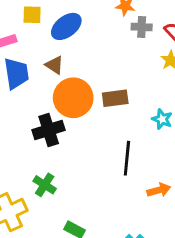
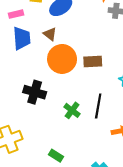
black cross: (49, 130) -> (35, 92), moved, turned 30
green cross: (45, 185) -> (72, 110), moved

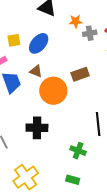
brown rectangle: (93, 62) -> (80, 74), moved
green cross: (72, 110) -> (78, 151), moved

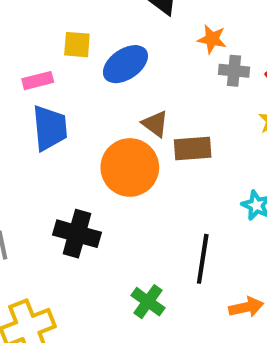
brown triangle: (36, 71) -> (155, 124), moved

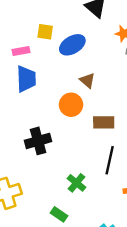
brown rectangle: (193, 149) -> (104, 122), moved
orange circle: (130, 167) -> (71, 105), size x0.7
black cross: (77, 234) -> (38, 141), turned -35

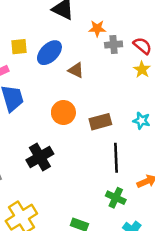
brown triangle: (87, 80) -> (76, 70), moved
green cross: (76, 183) -> (116, 198), moved

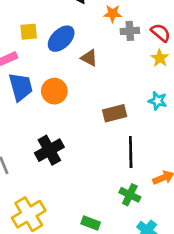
orange circle: (63, 112) -> (54, 91), moved
cyan star: (141, 121) -> (158, 101), moved

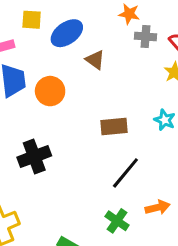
black line: (131, 152) -> (125, 173), turned 32

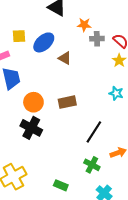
orange circle: (50, 91) -> (33, 102), moved
brown rectangle: (114, 127) -> (67, 102), moved
black cross: (34, 157) -> (31, 128), turned -35

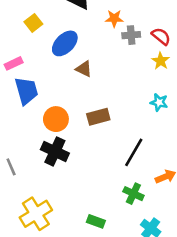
yellow square: (19, 36) -> (33, 23), moved, turned -32
brown triangle: (65, 58) -> (84, 69), moved

